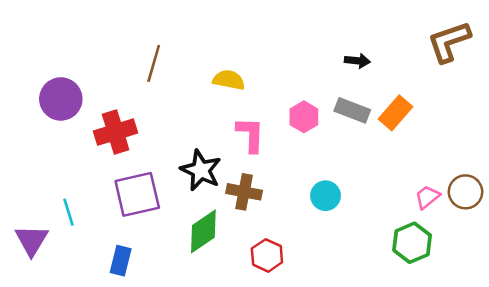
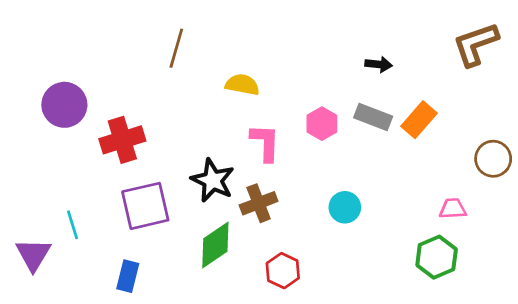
brown line: (154, 63) -> (176, 48), moved
brown cross: (244, 192) -> (259, 203), turned -32
brown circle: (465, 192) -> (493, 159), moved
pink trapezoid: (427, 197) -> (453, 209), turned 36

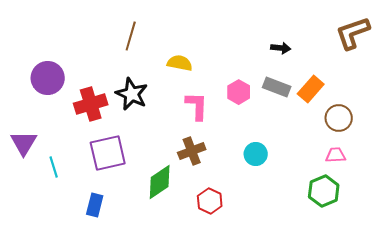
brown circle: (493, 159) -> (339, 118), moved
black star: (213, 180) -> (132, 94), moved
purple triangle: (33, 254) -> (24, 143), moved

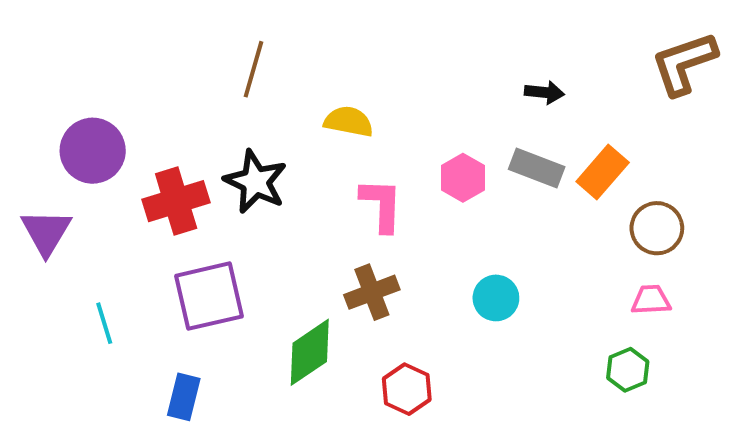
purple triangle: (24, 143) -> (46, 232), moved
green hexagon: (324, 191) -> (628, 370), size x0.7

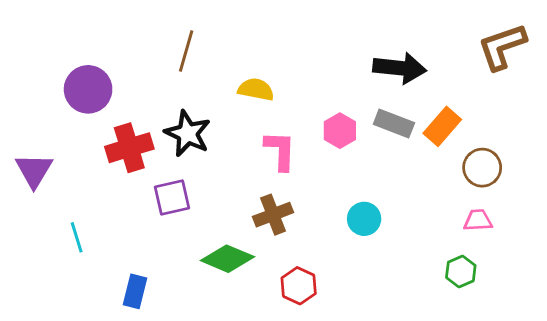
black arrow: (544, 92) -> (400, 68), size x1.8
purple circle: (93, 151) -> (88, 89), moved
purple square: (209, 296) -> (172, 197), moved, size x0.7
green diamond: (310, 352) -> (227, 259), turned 57

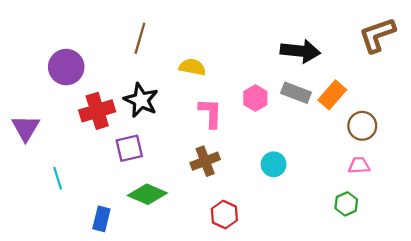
green diamond: (227, 259) -> (147, 194), moved

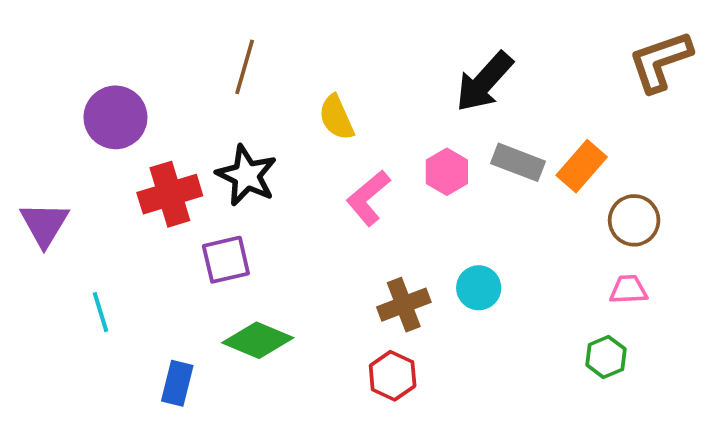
black arrow: (300, 51) -> (484, 82), moved, turned 126
yellow semicircle: (192, 67) -> (336, 117), turned -125
pink L-shape: (210, 113) -> (368, 198), turned -132
brown cross: (205, 161) -> (404, 305), moved

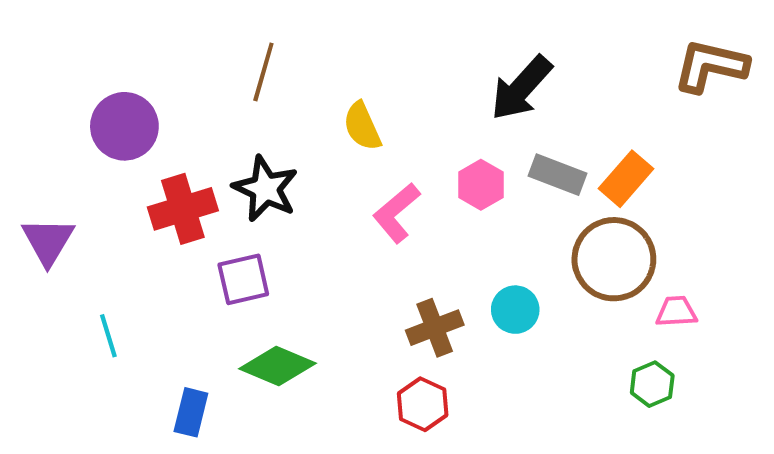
brown L-shape: (660, 61) -> (711, 66), turned 32
brown circle: (634, 220) -> (614, 259), moved, size x1.5

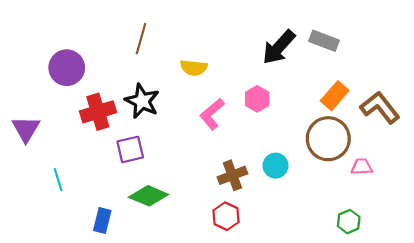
brown L-shape: (711, 66) -> (380, 108), moved, turned 39
yellow semicircle: (362, 126) -> (194, 68), turned -60
gray rectangle: (558, 175) -> (324, 41), moved
green hexagon: (652, 384) -> (349, 222), moved

